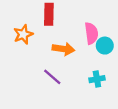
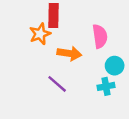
orange star: (23, 34) -> (40, 34), moved
cyan circle: (105, 46) -> (115, 66), moved

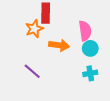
cyan circle: (115, 66) -> (90, 48), moved
purple line: (57, 84) -> (32, 71), moved

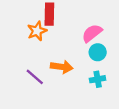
pink semicircle: (85, 31) -> (92, 33), turned -120
orange arrow: (59, 45) -> (62, 67), moved

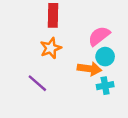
orange star: (37, 31) -> (51, 48), moved
orange arrow: (62, 67) -> (89, 69), moved

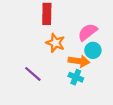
orange star: (51, 48) -> (55, 43), moved, turned -30
cyan cross: (105, 86) -> (76, 77), moved, turned 32

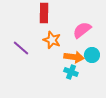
cyan circle: (93, 50) -> (92, 55), moved
purple line: (33, 74) -> (21, 48), moved

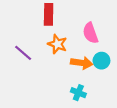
pink semicircle: (82, 30) -> (90, 33), turned -72
cyan cross: (71, 72) -> (78, 93), moved

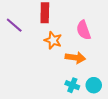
purple line: (23, 53) -> (14, 25), moved
cyan circle: (101, 61) -> (94, 85), moved

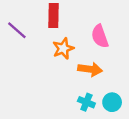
orange star: (53, 40) -> (63, 49), turned 30

